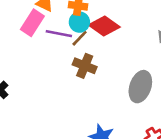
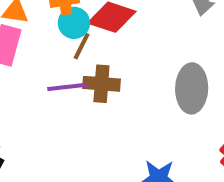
purple line: (59, 34) -> (67, 87), moved

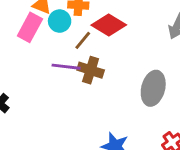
cyan circle: (74, 23) -> (60, 21), moved

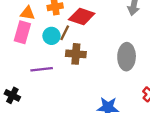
cyan circle: (60, 21) -> (51, 36), moved
purple line: (66, 67) -> (42, 69), moved

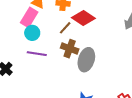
cyan circle: (51, 36) -> (32, 33), moved
gray ellipse: (127, 57) -> (86, 60), moved

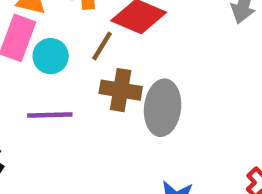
cyan circle: (32, 33) -> (51, 56), moved

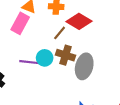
cyan circle: (51, 56) -> (45, 58), moved

